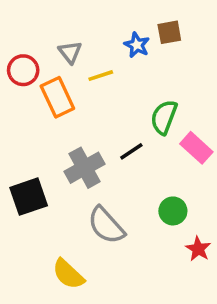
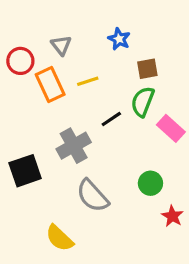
brown square: (169, 32) -> (147, 69), moved
yellow line: (101, 76) -> (88, 81), moved
black line: (131, 151) -> (111, 119), moved

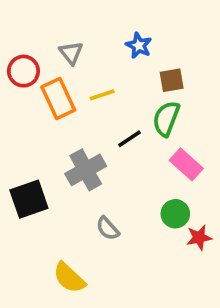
pink rectangle: (171, 128) -> (186, 164), moved
gray semicircle: (92, 196) -> (108, 228), size x0.6
red star: (172, 216) -> (199, 238), moved, turned 30

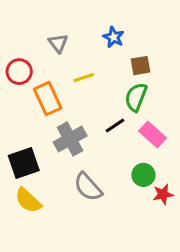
red circle: (23, 71) -> (19, 72), moved
orange rectangle: (58, 99) -> (48, 99), moved
black line: (130, 139) -> (115, 126), moved
gray semicircle: (108, 228) -> (88, 187), size x1.5
yellow semicircle: (69, 278) -> (28, 200), moved

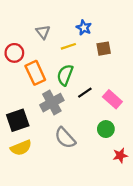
yellow line: (84, 78) -> (68, 46), moved
green semicircle: (136, 97) -> (65, 75), moved
red star: (163, 194) -> (120, 155), moved
yellow semicircle: (28, 200) -> (21, 148), turned -65

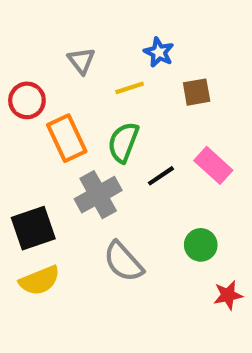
pink rectangle: (112, 99) -> (213, 165), moved

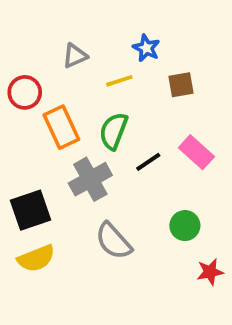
gray triangle: (81, 61) -> (75, 56), turned 44

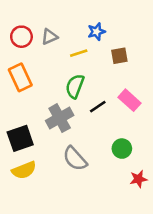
blue star: (146, 48) -> (96, 32), turned 30
red circle: (25, 92) -> (21, 37), moved
orange rectangle: (61, 127) -> (20, 77), moved

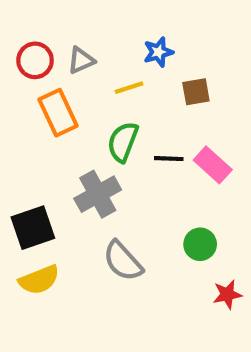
orange rectangle: (20, 77) -> (58, 113), moved
black line: (98, 107) -> (169, 159), moved, turned 36

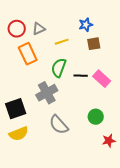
blue star: (158, 52) -> (86, 25), moved

